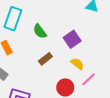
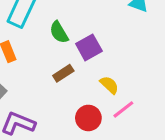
purple square: (72, 39) -> (89, 47), moved

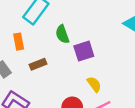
brown rectangle: (63, 73) -> (38, 64), moved

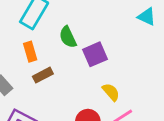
orange rectangle: (19, 42) -> (30, 52), moved

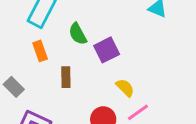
brown rectangle: (43, 75) -> (66, 77), moved, turned -60

